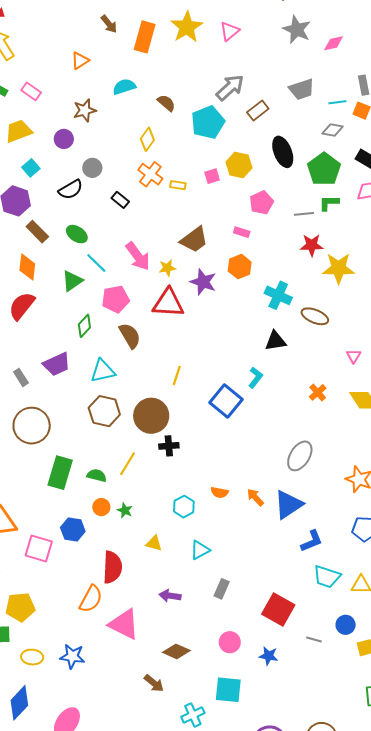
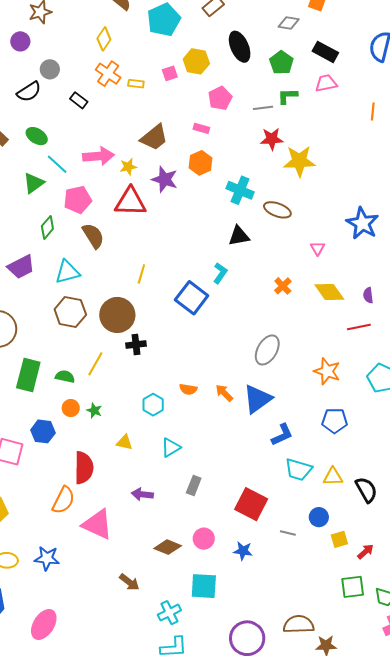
green pentagon: (324, 169) -> (281, 63), size x0.7
pink arrow: (138, 256) -> (98, 156), turned -56
brown diamond: (176, 651) -> (168, 547), moved

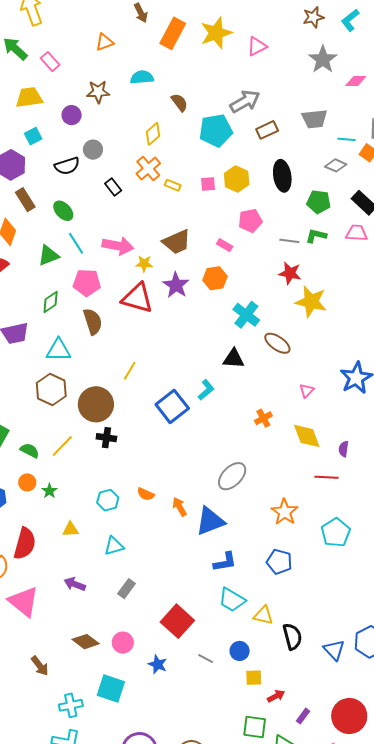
green pentagon: (281, 63) -> (319, 202), turned 30
yellow triangle: (124, 442) -> (71, 529), turned -30

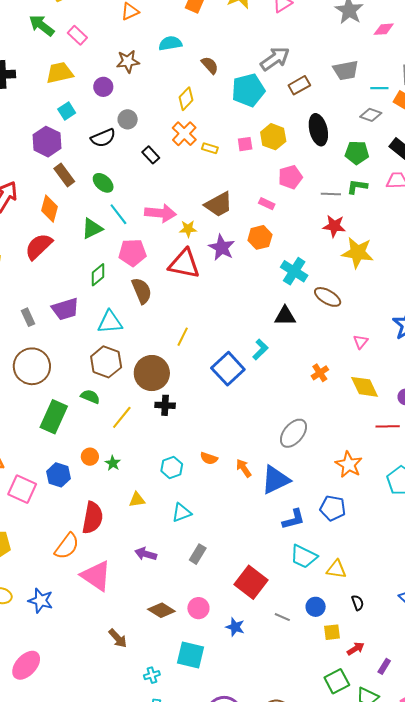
green semicircle: (30, 451) -> (90, 397), moved
blue pentagon: (279, 562) -> (333, 508), moved
black semicircle: (292, 637) -> (358, 603), moved, size x0.6
cyan cross: (71, 705) -> (152, 675), size x0.7
green square: (255, 727) -> (337, 681), turned -30

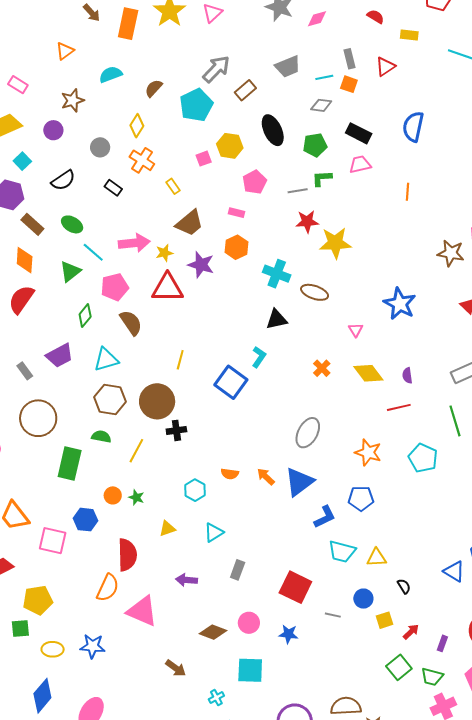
brown semicircle: (210, 65) -> (154, 88), turned -84
gray circle: (128, 119) -> (100, 147), moved
yellow rectangle: (210, 148) -> (173, 186), moved, turned 49

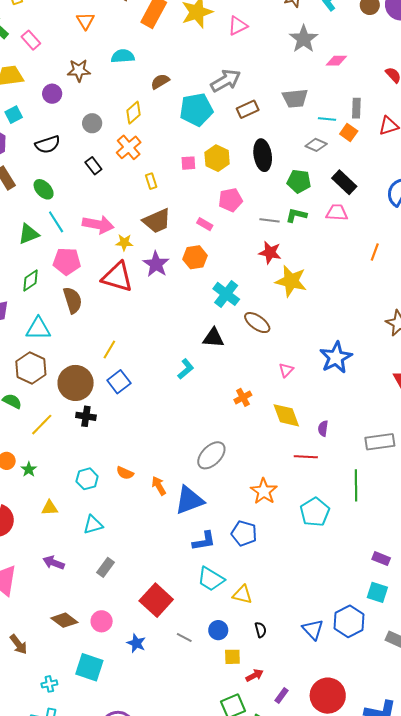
orange triangle: (65, 51) -> (85, 21), turned -42
blue square: (231, 382) -> (119, 382), moved, size x0.7

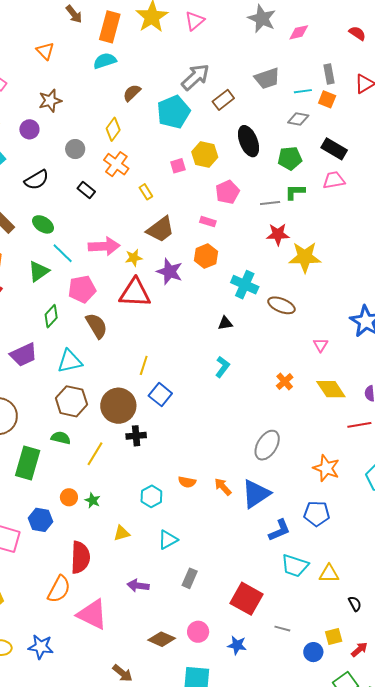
cyan semicircle: (123, 56) -> (105, 61), moved
black triangle: (213, 338) -> (225, 323), moved, size x0.7
blue circle: (218, 630) -> (313, 652), moved

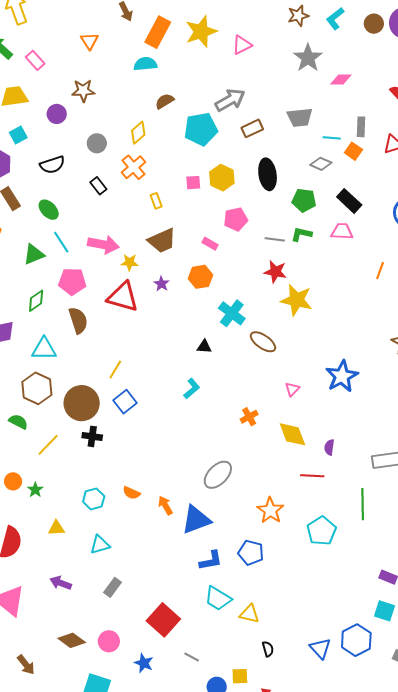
purple star: (170, 272) -> (161, 284), size x0.6

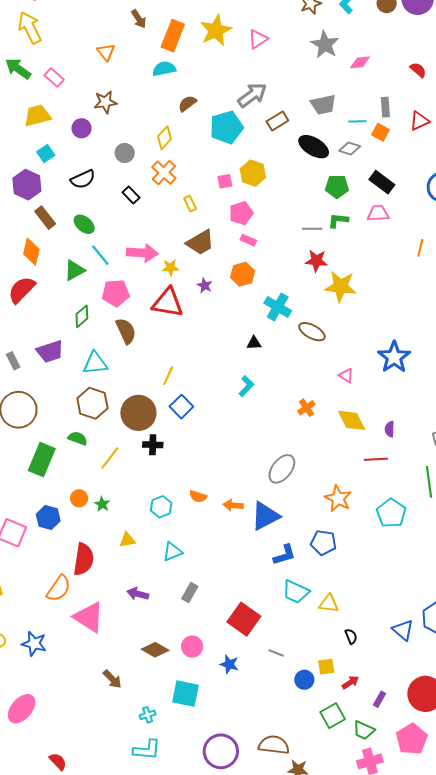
black ellipse: (268, 174) -> (314, 147), moved, turned -44
pink pentagon: (236, 219) -> (241, 213), moved
pink triangle: (292, 389) -> (346, 375), turned -35
orange arrow: (165, 505) -> (233, 505), turned -48

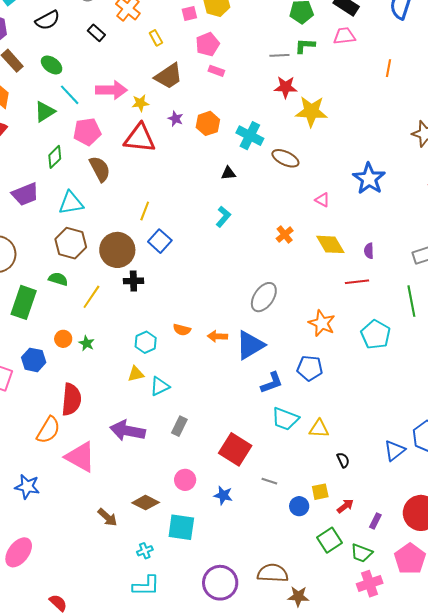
orange hexagon: (243, 274) -> (208, 123), moved
yellow triangle: (127, 540) -> (136, 374), moved
purple arrow: (138, 594) -> (128, 431), size x1.6
blue triangle: (403, 630) -> (395, 451), turned 45
brown diamond: (155, 650) -> (146, 503), moved

